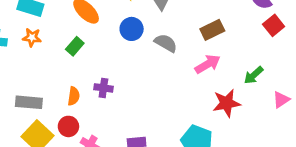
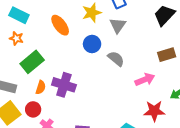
brown rectangle: (212, 30) -> (167, 55), moved
green rectangle: (75, 46) -> (32, 62), moved, size x1.6
purple cross: (103, 88) -> (64, 85), size x1.6

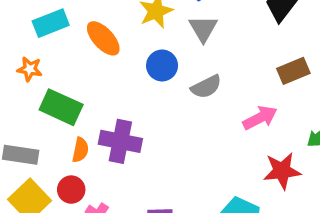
cyan rectangle: (19, 15) -> (51, 23), moved, turned -42
gray semicircle: (116, 59) -> (206, 87), turned 120
green rectangle: (32, 62) -> (61, 107), turned 70

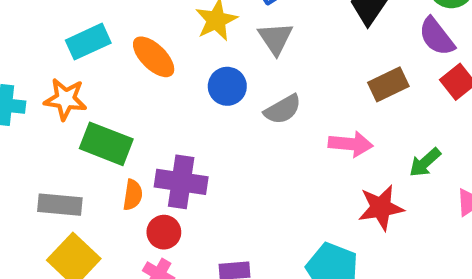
orange star: (30, 69) -> (65, 99), size x1.4
pink arrow: (260, 118) -> (351, 144), turned 36
red circle: (71, 190) -> (164, 232), moved

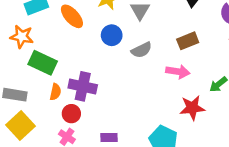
brown rectangle: (388, 84) -> (188, 41), moved

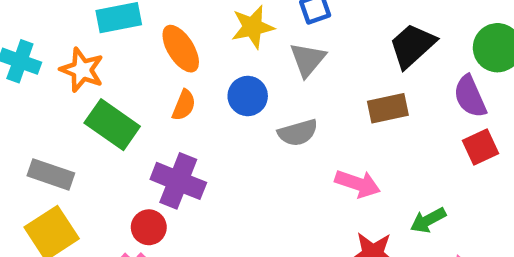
brown rectangle: (188, 41) -> (388, 108), moved
orange semicircle: (55, 92) -> (184, 105), moved

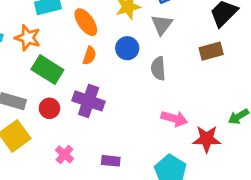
gray semicircle: (298, 133) -> (158, 68), turned 105
pink arrow: (358, 184) -> (174, 119), moved
red circle: (149, 227) -> (49, 108), moved

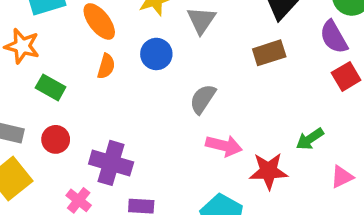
gray semicircle: (158, 68) -> (203, 99), moved, turned 40
green rectangle: (47, 70) -> (51, 87), size x0.7
purple cross: (89, 101) -> (111, 163), moved

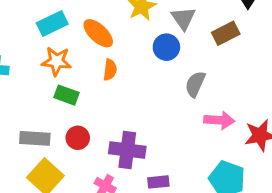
orange star: (22, 46) -> (57, 61), moved
brown rectangle: (269, 53) -> (226, 33), moved
blue circle: (156, 54) -> (166, 47), moved

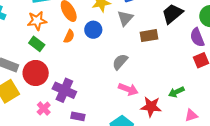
blue circle: (166, 47) -> (93, 30), moved
orange star: (57, 61) -> (37, 21), turned -30
red circle: (78, 138) -> (36, 73), size x1.6

